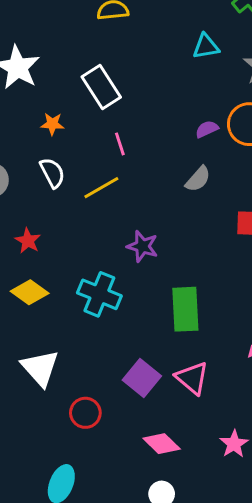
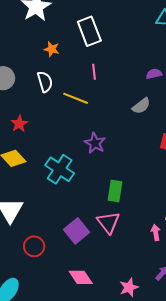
yellow line: (101, 188) -> (76, 98), turned 40
green rectangle: (185, 309) -> (115, 191), size x0.7
pink triangle: (192, 378) -> (108, 223), moved

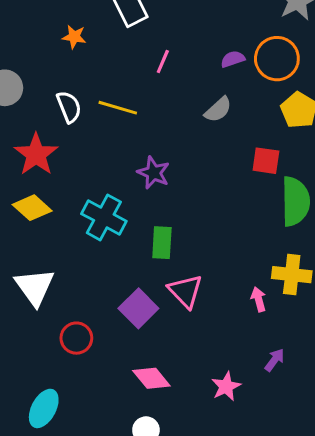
pink line: (94, 72) -> (163, 62), moved, turned 35
white semicircle: (45, 82) -> (69, 107), moved
red star: (19, 124) -> (36, 154), size x1.6
green rectangle: (115, 191) -> (162, 243), moved

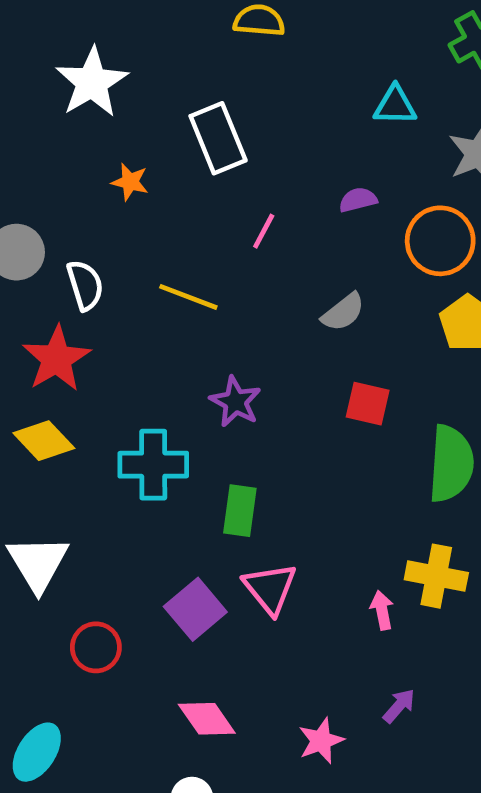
purple semicircle: (233, 59) -> (358, 200), moved
white semicircle: (69, 107) -> (85, 285), moved
red square: (266, 161) -> (368, 404), moved
cyan cross: (104, 217) -> (153, 465), turned -33

